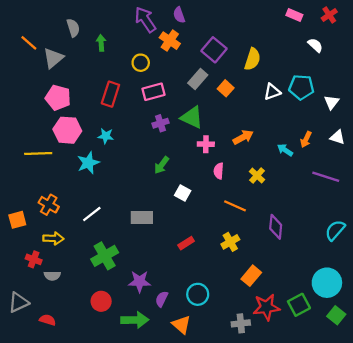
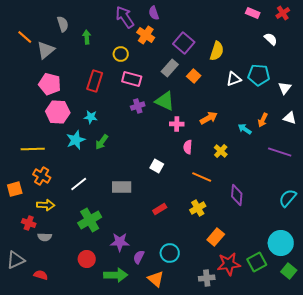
pink rectangle: (153, 92) -> (132, 79), turned 30
yellow line: (38, 153) -> (33, 149), moved
green arrow: (162, 165) -> (102, 142), moved

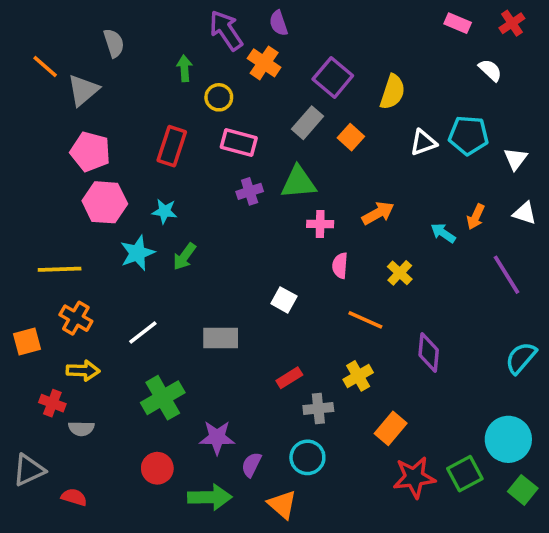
green arrow: (87, 37) -> (184, 68), moved
green triangle: (165, 101) -> (298, 182), turned -30
purple line: (280, 152) -> (506, 275), turned 40
gray cross: (207, 278) -> (318, 409), moved

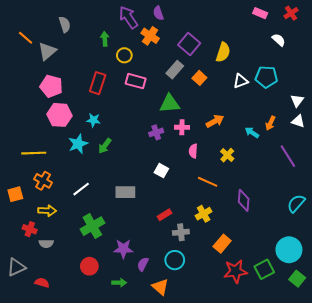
white triangle: (516, 159) -> (297, 101), moved
purple cross: (250, 191) -> (156, 132), moved
green arrow: (210, 497) -> (119, 283), size x0.6

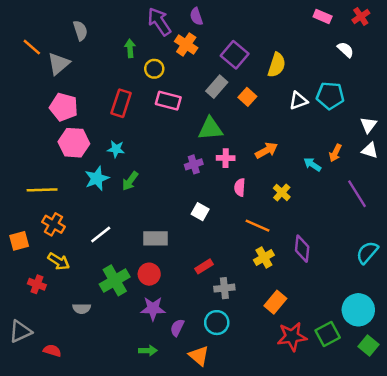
yellow arrow: (47, 211) -> (59, 261), turned 30
yellow cross: (204, 214) -> (264, 257), moved
gray semicircle: (46, 244) -> (82, 309), moved
red circle: (89, 266) -> (149, 274), moved

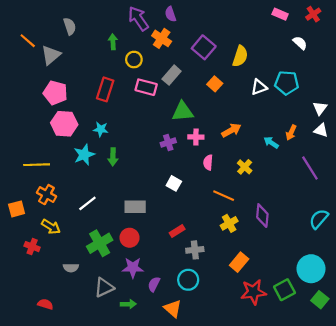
gray rectangle: (217, 87) -> (172, 75), moved
green arrow: (130, 181) -> (113, 157), turned -35
gray triangle: (20, 331) -> (104, 288), moved

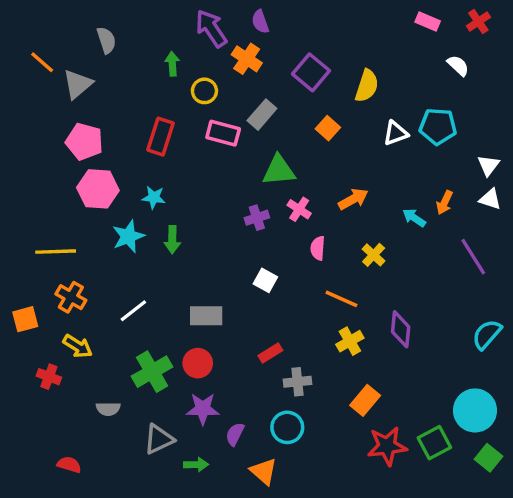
pink cross: (196, 137) -> (299, 209), turned 32

